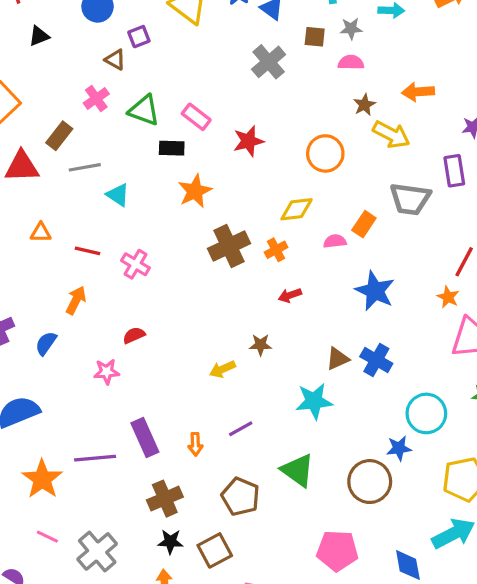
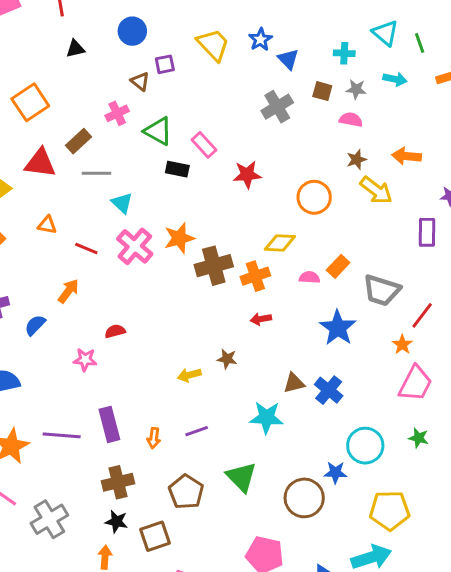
orange star: (195, 191) -> (179, 238), moved
gray trapezoid: (410, 199) -> (382, 290), moved
orange cross: (276, 250) -> (255, 276), size x1.4
pink cross: (135, 264) -> (135, 246), moved, size x1.4

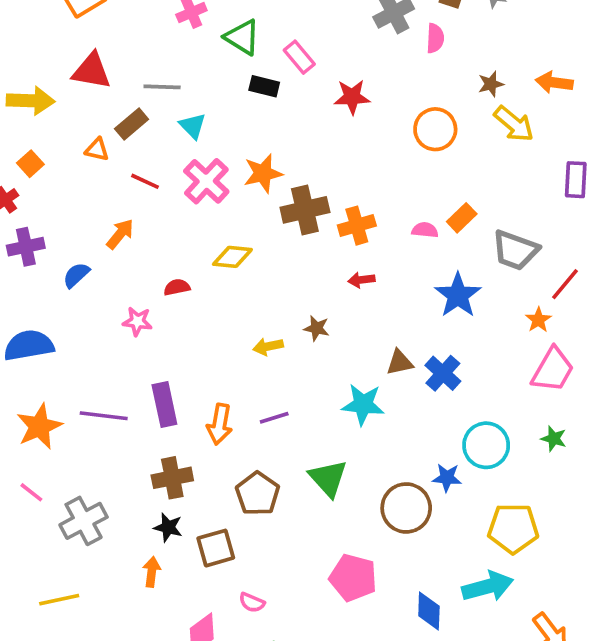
pink semicircle: (351, 120) -> (435, 38), moved, turned 80
brown rectangle: (78, 141) -> (132, 124), moved
yellow diamond: (280, 243) -> (232, 257), moved
orange arrow: (154, 438) -> (220, 424), size x1.5

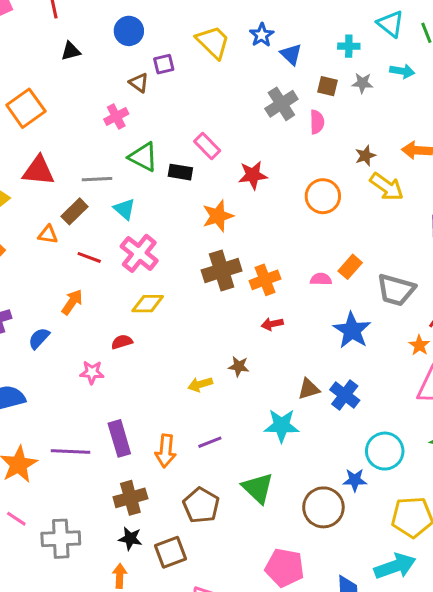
green triangle: (242, 37) -> (143, 157), moved
orange star: (263, 173) -> (218, 216), moved
yellow diamond: (232, 257) -> (148, 304), moved
gray cross: (84, 521) -> (61, 539), turned 30

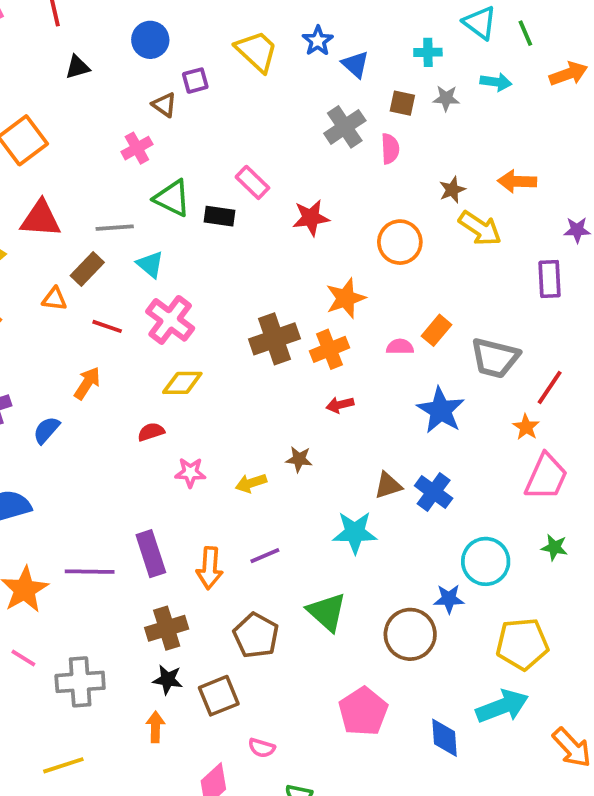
orange star: (218, 216) -> (346, 298), moved
pink star: (92, 372) -> (190, 473), moved
pink pentagon: (285, 568) -> (363, 712), turned 30

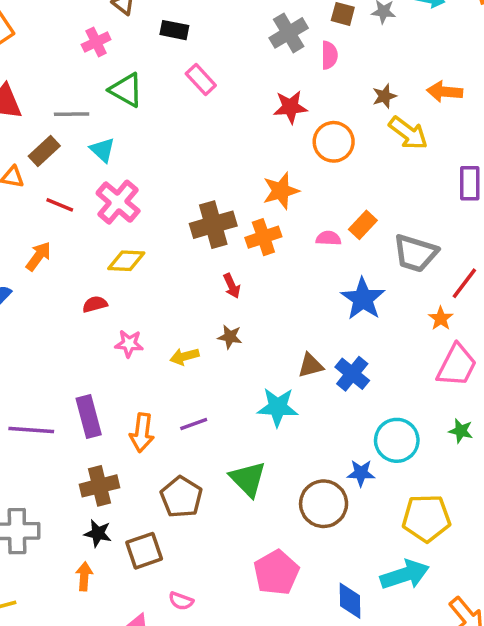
black rectangle: (220, 216) -> (174, 30), moved
red star: (311, 218) -> (290, 107), moved
red arrow: (340, 405) -> (232, 286), moved, turned -105

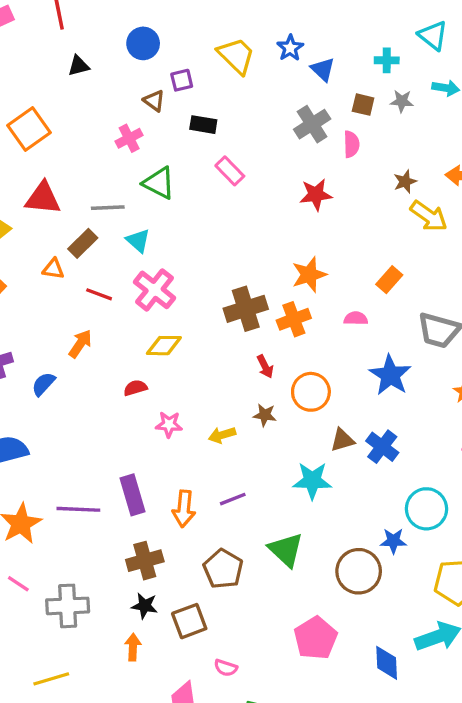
orange circle: (334, 142) -> (311, 392), moved
orange rectangle: (363, 225) -> (389, 280), moved

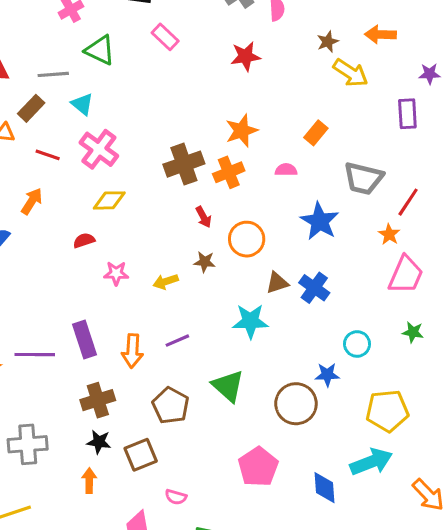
cyan circle: (426, 509) -> (357, 344), size x0.7

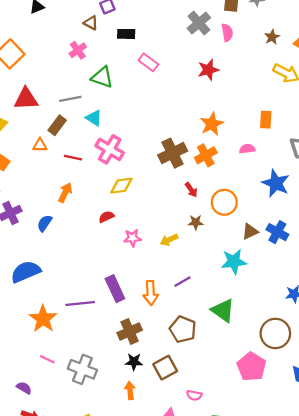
brown star: (328, 42) -> (272, 37), moved
orange rectangle: (316, 133) -> (266, 120), turned -30
brown circle: (296, 404) -> (275, 333), moved
gray cross: (28, 444) -> (82, 369), turned 32

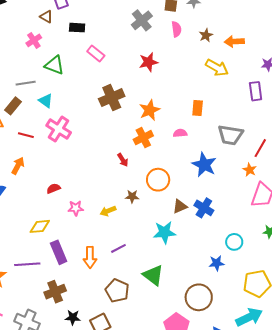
pink semicircle: (227, 33) -> (176, 29), moved
brown cross: (173, 153) -> (112, 98), moved
yellow diamond: (121, 186) -> (40, 226), moved
red arrow: (191, 190) -> (123, 160), moved
brown cross: (130, 331) -> (55, 292), moved

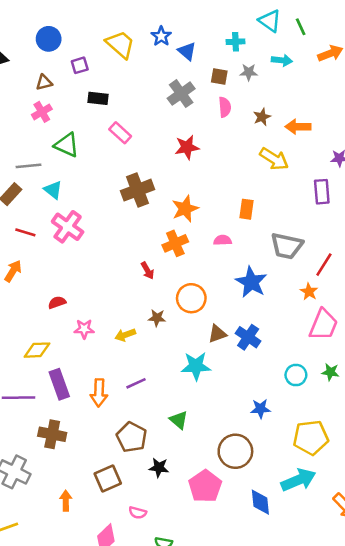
brown triangle: (46, 17) -> (44, 82), moved, turned -48
cyan circle: (234, 242) -> (296, 375), moved
green triangle: (153, 275) -> (179, 420), size x0.7
brown cross: (55, 292) -> (52, 434), turned 30
black star: (73, 317) -> (159, 468), moved

